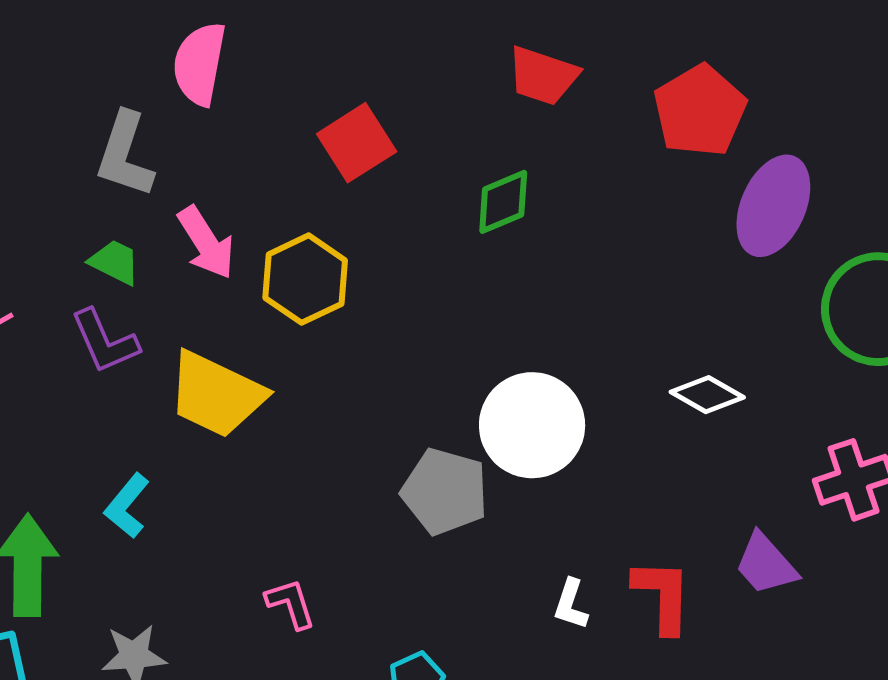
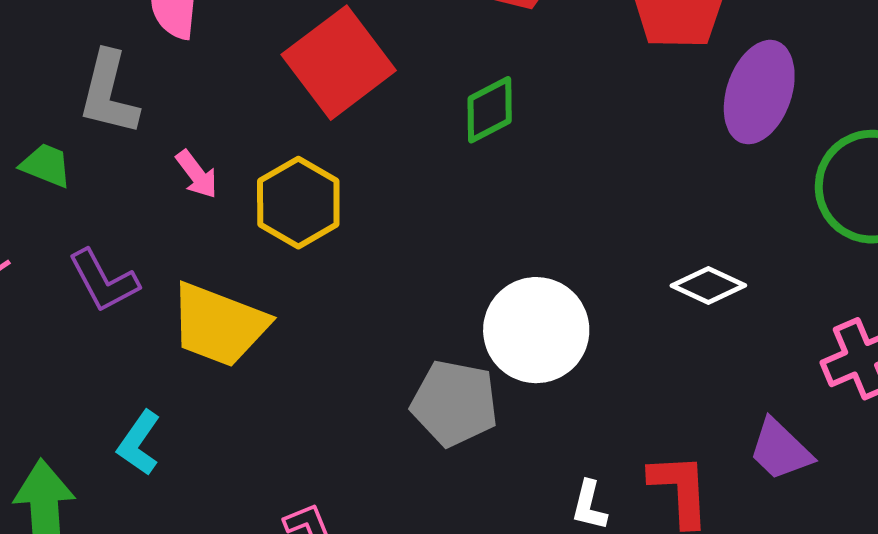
red square: (357, 143) -> (339, 63), size x1.4
pink arrow: (206, 243) -> (197, 174), size x0.7
green trapezoid: (115, 262) -> (46, 165), moved

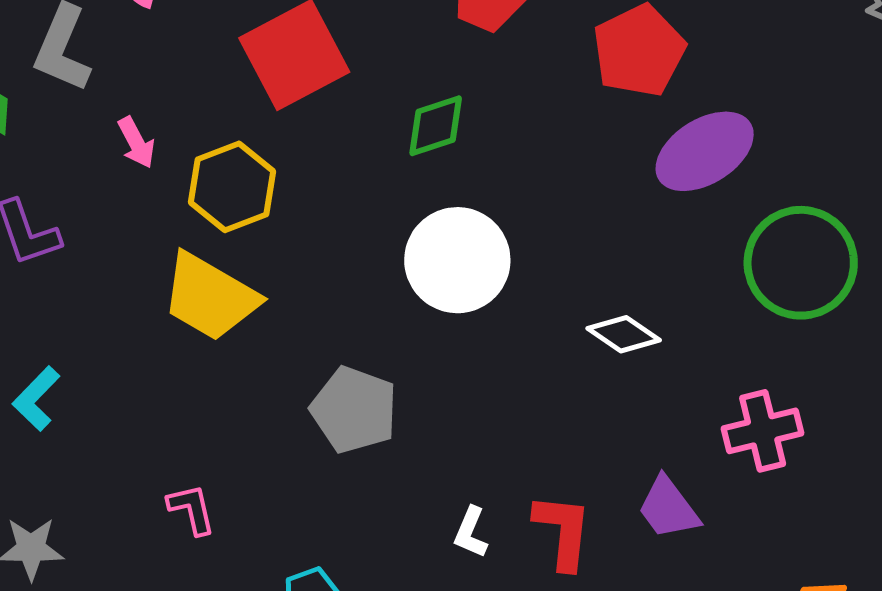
purple ellipse: (759, 92) -> (705, 151), turned 30
yellow trapezoid: (219, 325) -> (210, 297), moved
white circle: (536, 330) -> (457, 260), moved

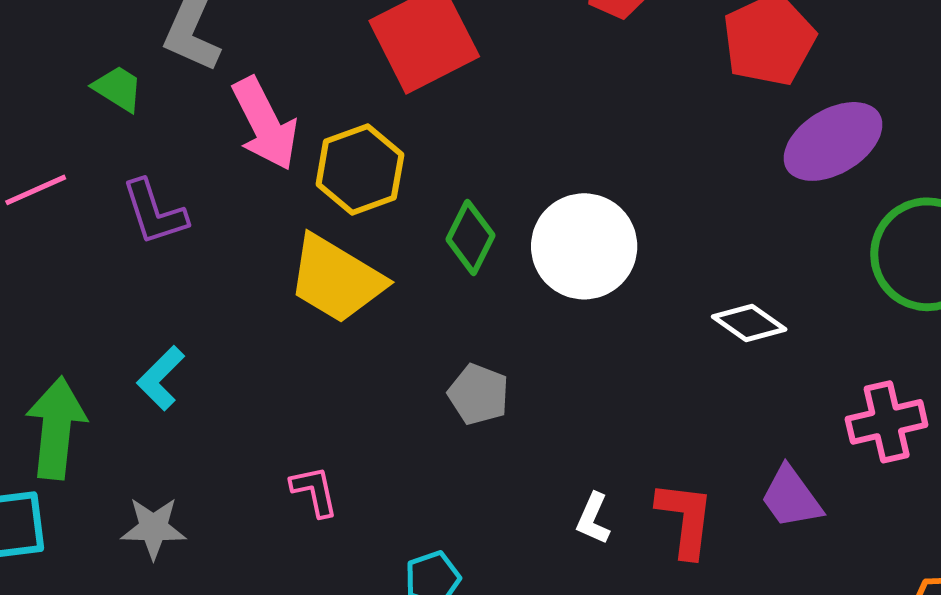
green diamond: (436, 126) -> (470, 237), moved, turned -46
pink arrow: (136, 143) -> (265, 124), size x1.8
gray pentagon: (354, 410) -> (479, 394), size x0.7

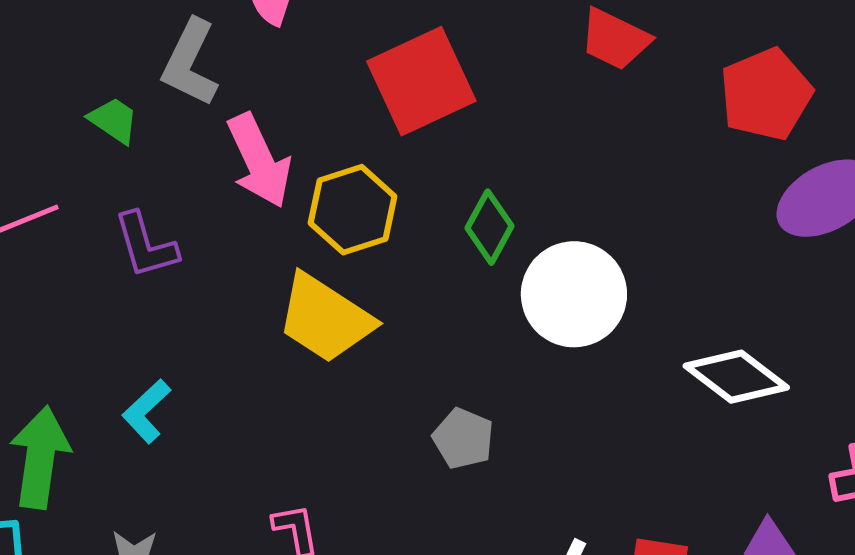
green diamond: (470, 237) -> (490, 227), moved
white diamond: (749, 323) -> (736, 377), size x1.4

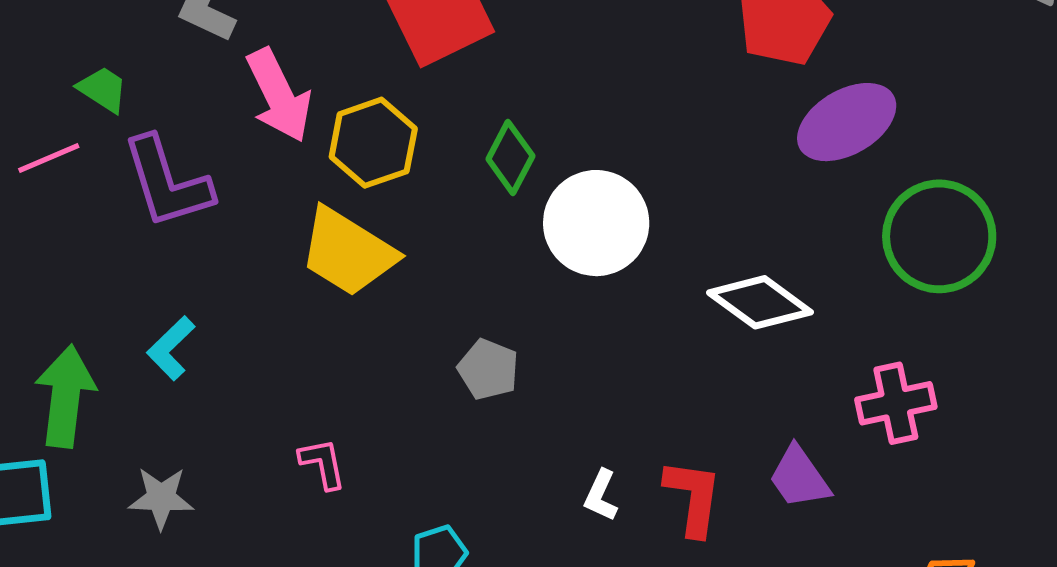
green trapezoid: (114, 120) -> (103, 89), moved
purple L-shape: (146, 245) -> (167, 182), size x1.4

